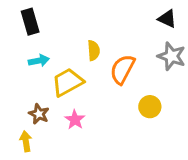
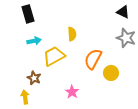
orange semicircle: (122, 69) -> (93, 59), moved
pink star: (75, 120) -> (72, 92), moved

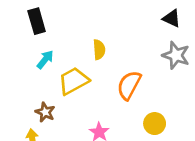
cyan arrow: (34, 41) -> (45, 60), turned -40
yellow circle: (111, 73) -> (155, 124), moved

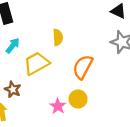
yellow circle: (155, 124) -> (78, 99), moved

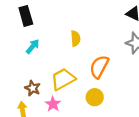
yellow trapezoid: (36, 63) -> (63, 79), moved
pink star: (58, 106) -> (53, 104), moved

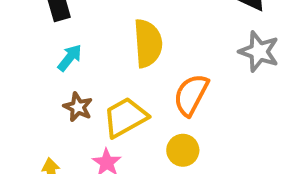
yellow semicircle: (75, 39) -> (148, 43), size x1.6
brown star: (33, 88) -> (78, 107), moved

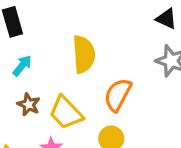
yellow trapezoid: (125, 117) -> (66, 113), turned -105

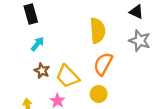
yellow semicircle: (84, 54) -> (97, 31), moved

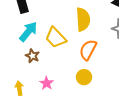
cyan arrow: (37, 44) -> (28, 32), size x1.5
yellow trapezoid: (67, 76) -> (56, 38), moved

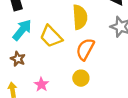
brown star: (32, 56) -> (18, 59), moved

